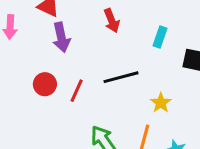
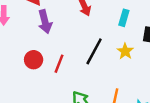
black line: (121, 77) -> (94, 51), turned -44
yellow star: (161, 103) -> (125, 51), moved

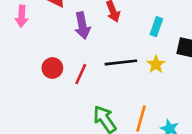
purple arrow: (45, 22) -> (82, 26), moved
black line: (94, 51) -> (121, 62), turned 52

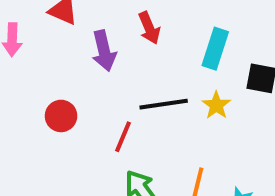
cyan rectangle: (156, 27) -> (215, 49), size x1.4
red line: (81, 74) -> (123, 137), moved

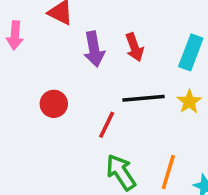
red arrow: (149, 28) -> (134, 47), moved

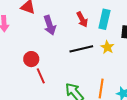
red arrow: (134, 47) -> (82, 19), moved
red line: (107, 125) -> (41, 76), moved, turned -42

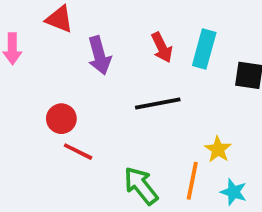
yellow star: (107, 47) -> (218, 149), moved
red line: (41, 76) -> (78, 152), turned -42

